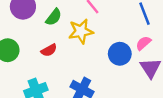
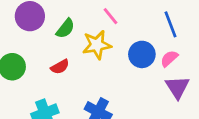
blue circle: (120, 54) -> (142, 54), moved

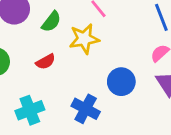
blue circle: (142, 54) -> (121, 82), moved

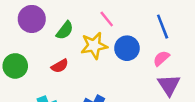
blue circle: (121, 82) -> (127, 48), moved

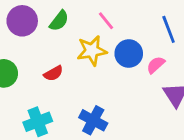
green semicircle: (65, 30) -> (59, 21), moved
pink semicircle: (161, 58) -> (156, 65), moved

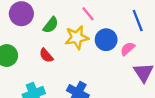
green semicircle: (59, 21) -> (51, 25), moved
red semicircle: (53, 73) -> (46, 56), turned 77

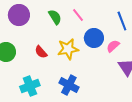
green semicircle: (51, 25) -> (55, 17), moved, turned -70
yellow star: (77, 37) -> (68, 49), moved

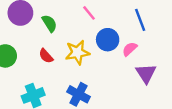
green semicircle: (55, 17) -> (49, 23), moved

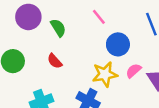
pink semicircle: (130, 49) -> (133, 71), moved
yellow star: (77, 52) -> (105, 74), moved

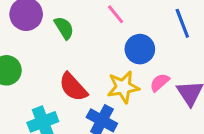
red semicircle: (55, 61) -> (73, 87), moved, size x1.5

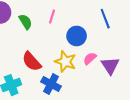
pink line: (116, 14) -> (52, 17), moved, turned 56
yellow star: (123, 87) -> (65, 62), turned 30

